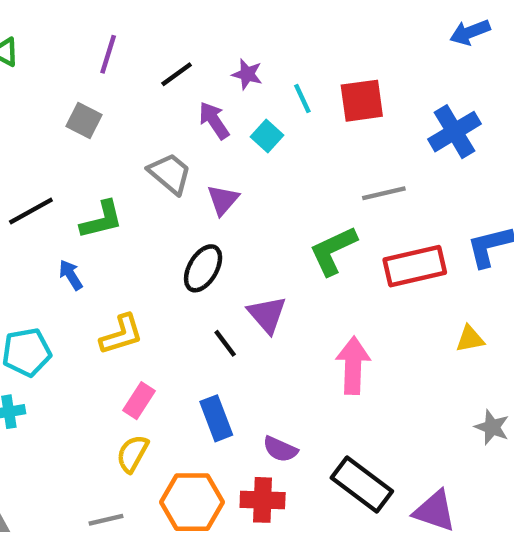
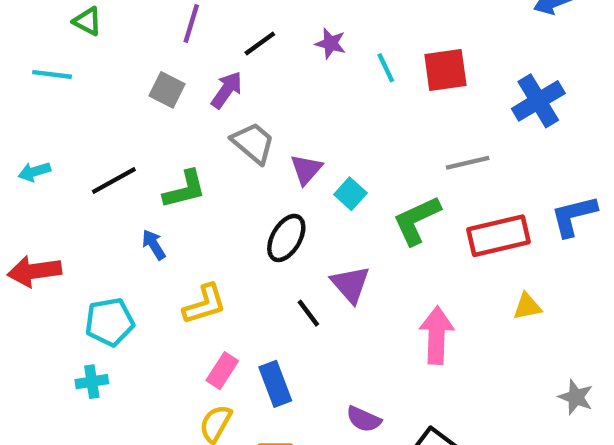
purple arrow: (214, 121) -> (227, 90), moved, turned 69
cyan square: (267, 136) -> (350, 194), moved
yellow triangle: (470, 339) -> (527, 306), moved
blue rectangle: (216, 418) -> (275, 384), moved

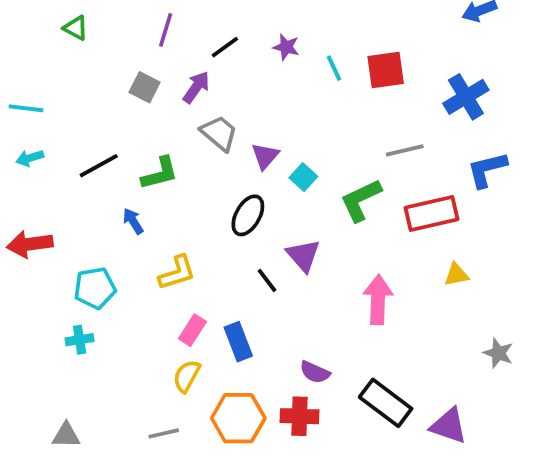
cyan line: (52, 74) -> (26, 108), moved
blue L-shape: (574, 216) -> (487, 169), moved

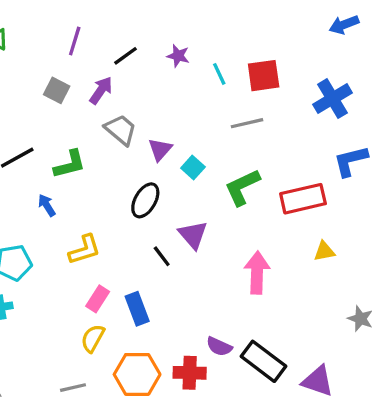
gray line: (405, 150) -> (247, 123), moved
purple semicircle: (315, 372) -> (219, 347), moved

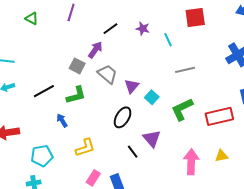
purple line: (75, 41) -> (71, 12), moved
red square: (264, 76) -> (195, 17), moved
gray square: (57, 90) -> (77, 66), moved
yellow triangle: (324, 251) -> (221, 156), moved

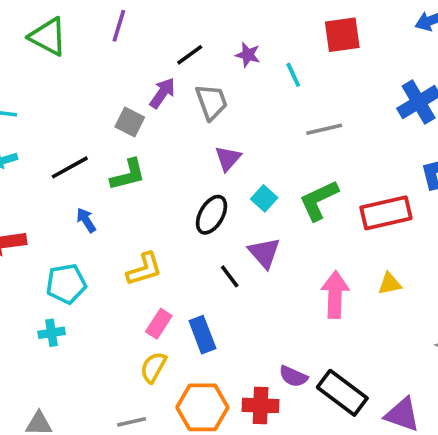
green triangle: (32, 19) -> (48, 37), size x1.6
gray trapezoid: (107, 74) -> (211, 102), moved, turned 30
cyan square: (152, 97) -> (264, 198), moved
blue arrow: (62, 120) -> (86, 220), moved

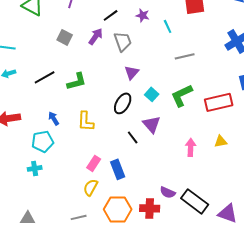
gray square: (130, 122) -> (65, 37), moved
blue arrow: (86, 220) -> (54, 118), moved
yellow L-shape: (144, 269) -> (86, 121), moved, turned 110
pink arrow: (335, 295) -> (191, 147), size x0.7

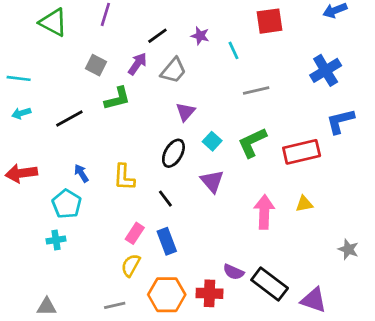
gray trapezoid: (123, 41) -> (173, 70), turned 60
green L-shape: (77, 81) -> (117, 98), moved
black line: (133, 137) -> (165, 199), moved
cyan pentagon: (43, 141) -> (67, 204), turned -30
pink arrow: (191, 147) -> (264, 212), size x1.4

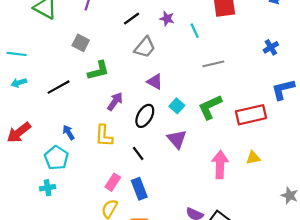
purple arrow: (137, 64) -> (115, 101), moved
blue cross: (326, 70) -> (271, 47), size x0.6
purple triangle: (185, 112) -> (155, 82), turned -42
red arrow: (21, 173) -> (19, 132), turned -30

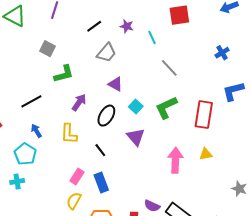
gray line: (213, 64) -> (169, 68), turned 60
black line: (59, 87) -> (31, 101), moved
red rectangle: (251, 115) -> (204, 115), turned -68

